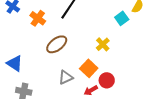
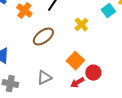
yellow cross: (103, 44) -> (81, 25), moved
gray triangle: (66, 77) -> (44, 78), moved

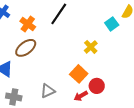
yellow cross: (81, 25) -> (91, 47), moved
brown ellipse: (43, 37) -> (26, 48), moved

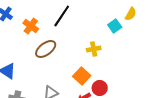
yellow cross: (91, 47) -> (94, 49), turned 32
brown ellipse: (26, 48) -> (46, 49), moved

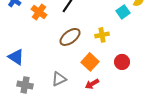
brown ellipse: (46, 49) -> (70, 37), moved
red circle: (100, 88) -> (122, 62), moved

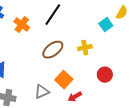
orange square: (90, 62) -> (64, 80), moved

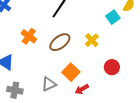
orange cross: (22, 25) -> (29, 36), moved
yellow cross: (85, 48) -> (92, 40), turned -32

